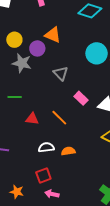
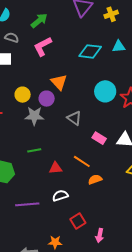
orange triangle: (53, 35) -> (59, 82), turned 36
white semicircle: (46, 147) -> (60, 196), moved
orange semicircle: (68, 151) -> (95, 179), moved
pink arrow: (52, 194) -> (100, 235), moved, turned -80

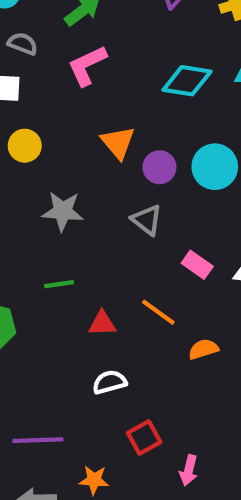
yellow circle: (23, 95) -> (25, 146), moved
purple circle: (47, 99) -> (159, 167), moved
orange semicircle: (95, 179) -> (203, 349), moved
purple line: (27, 204) -> (38, 440), moved

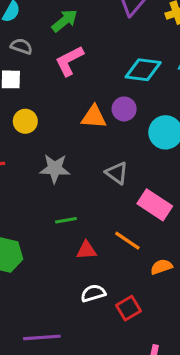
orange triangle: (118, 143) -> (94, 117), turned -44
purple circle: (159, 167) -> (124, 109), moved
pink rectangle: (197, 265) -> (155, 205), size x1.5
green line: (59, 284) -> (66, 220), moved
red square: (144, 437) -> (129, 308), moved

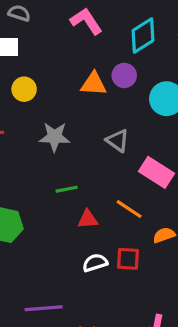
pink L-shape: (69, 61) -> (86, 21), moved, turned 84
cyan diamond: (143, 70) -> (143, 35), turned -39
red square: (129, 308) -> (128, 259), moved, turned 35

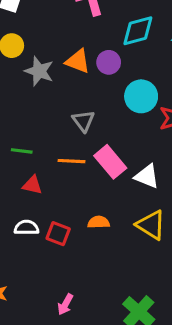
gray star: (55, 137) -> (39, 71), moved
orange line: (129, 209) -> (72, 161), moved, turned -48

